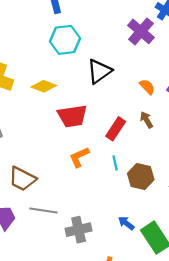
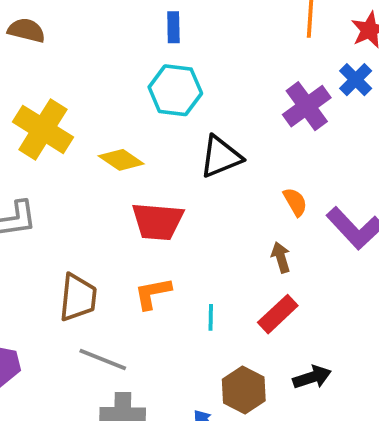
red rectangle: (116, 129) -> (278, 314), moved
brown hexagon: (141, 177) -> (244, 390), moved
brown trapezoid: (22, 179) -> (78, 298), moved, turned -124
gray line: (43, 211) -> (103, 360), moved

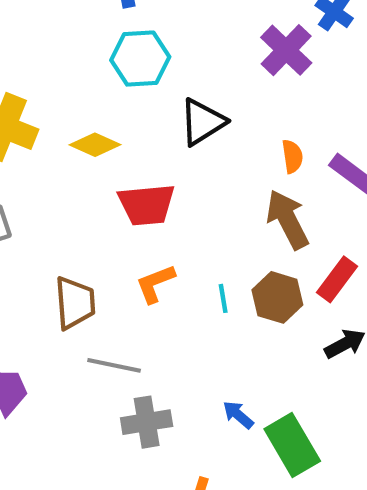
orange semicircle: (295, 202) -> (292, 156), turned 32
brown arrow: (281, 257) -> (288, 219), size x1.8
red rectangle: (278, 314) -> (337, 279), moved
brown hexagon: (244, 390) -> (277, 297), moved

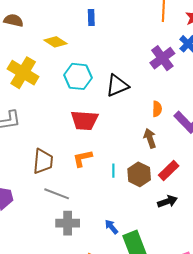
cyan hexagon: (140, 59) -> (78, 76), moved
yellow diamond: (95, 145) -> (55, 42), moved
brown arrow: (288, 219) -> (150, 138), size x0.7

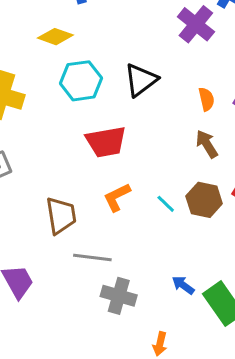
yellow diamond: (55, 42) -> (55, 37), moved
cyan line: (113, 171) -> (166, 204), turned -32
gray cross: (68, 223) -> (119, 296), turned 30

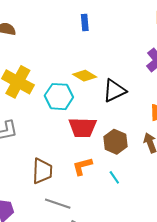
yellow diamond: (55, 37) -> (85, 76), moved
cyan hexagon: (81, 81) -> (59, 97), moved
brown hexagon: (204, 200) -> (115, 142), moved

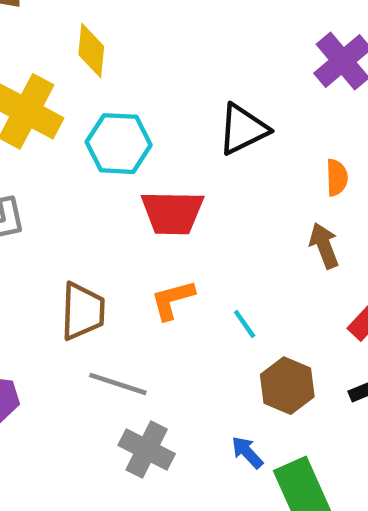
yellow diamond: (85, 76) -> (91, 51), moved, turned 65
brown hexagon: (115, 142) -> (287, 386), moved

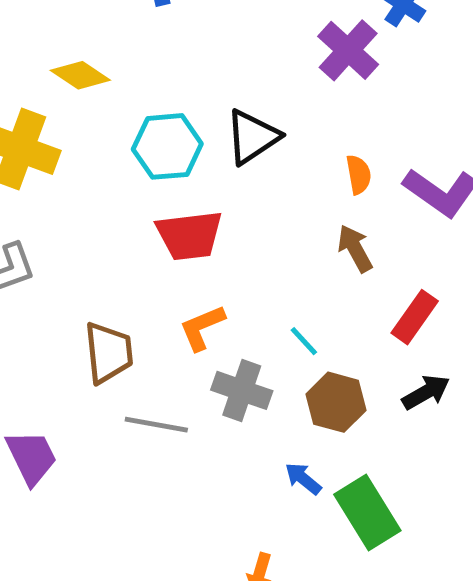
yellow diamond: (91, 51) -> (80, 75), turned -54
cyan hexagon: (119, 144) -> (167, 146), moved
cyan line: (245, 324) -> (304, 341), moved
gray cross: (147, 450) -> (242, 390), moved

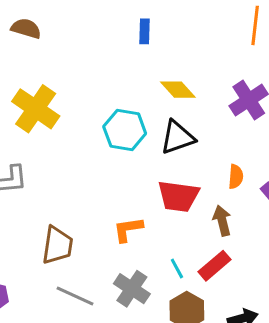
yellow diamond: (80, 75) -> (178, 90), moved
red trapezoid: (189, 235) -> (178, 196), moved
red rectangle: (415, 317) -> (214, 266), moved
orange L-shape: (202, 328) -> (128, 229), moved

